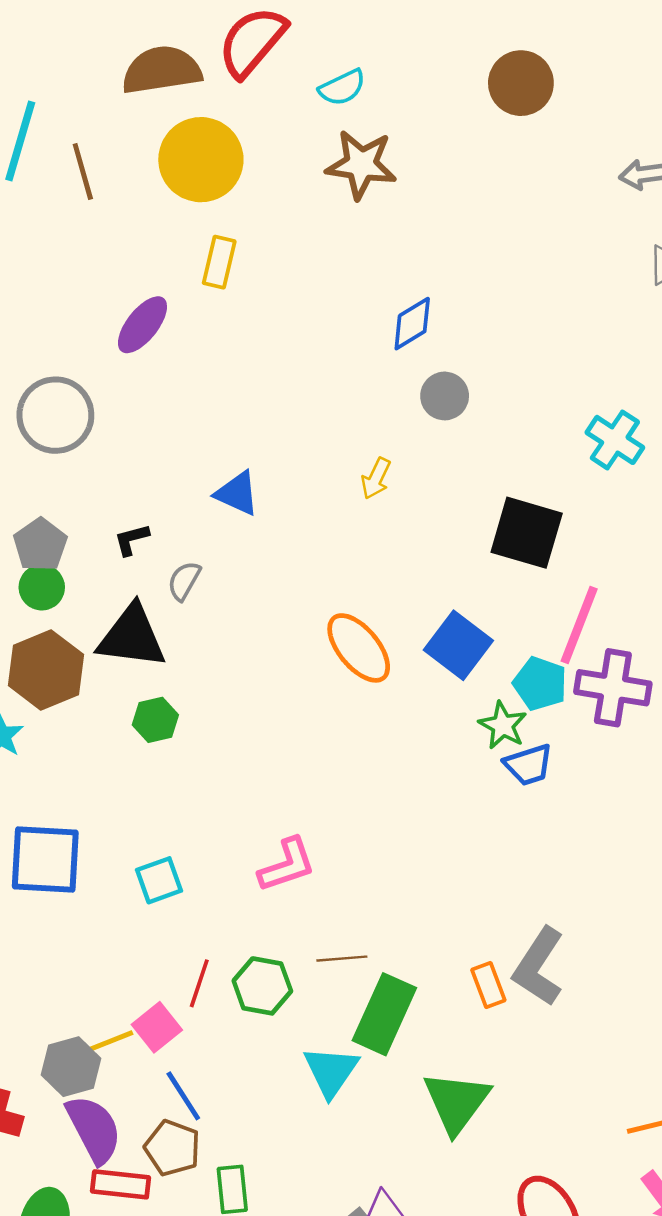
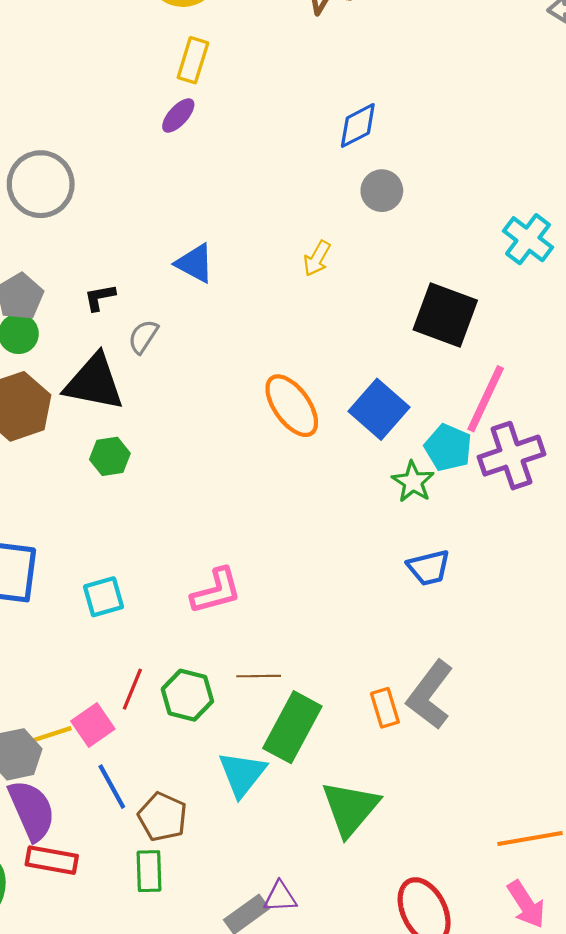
purple ellipse: (142, 325) -> (178, 115), moved, size x0.7
purple cross: (613, 688) -> (511, 456), turned -32
blue trapezoid: (529, 765) -> (429, 568), moved
brown pentagon: (172, 1148) -> (162, 817), moved

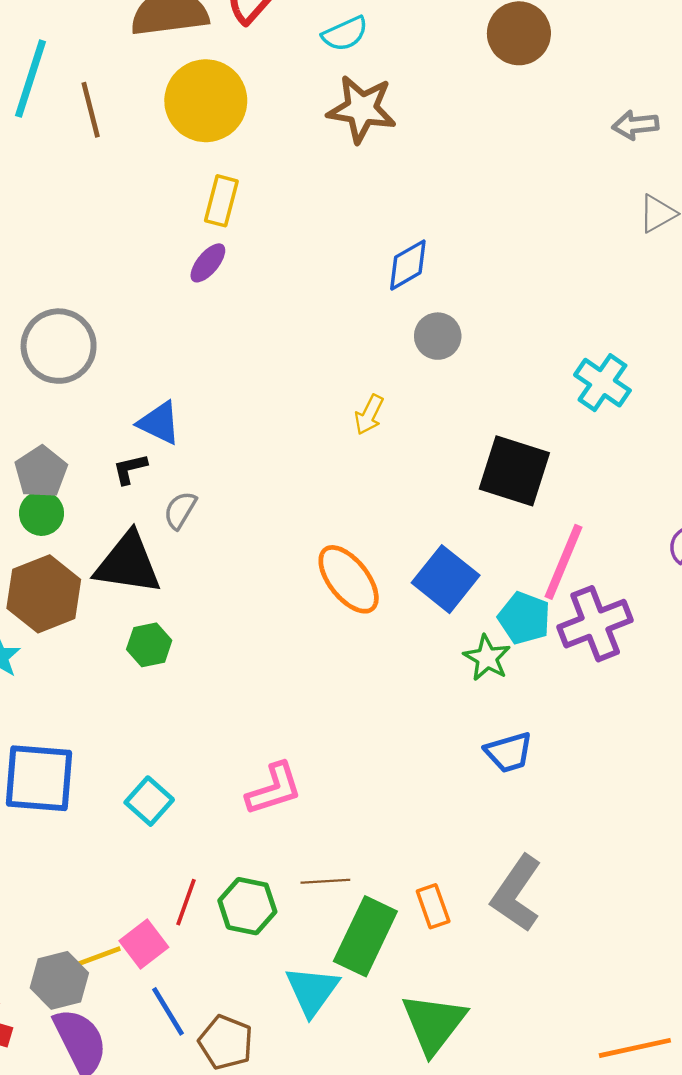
blue triangle: (195, 263) -> (159, 423), moved
cyan square: (103, 597) -> (149, 801), turned -30
orange rectangle: (385, 708) -> (433, 906), moved

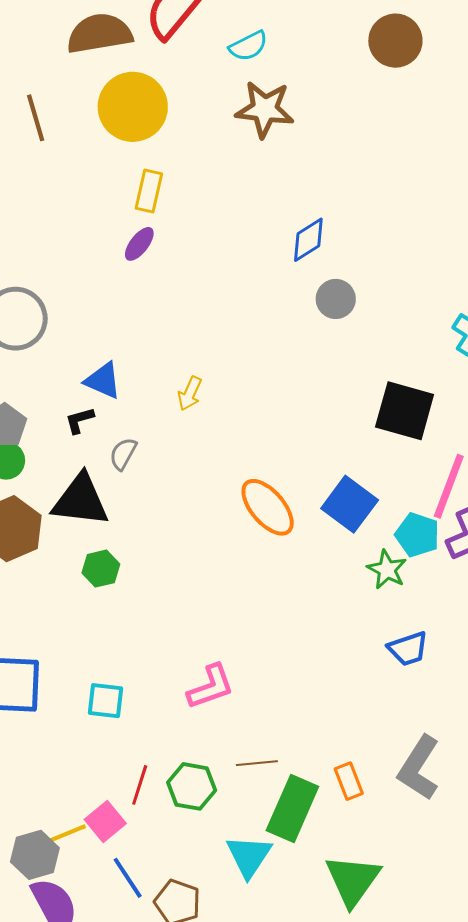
yellow arrow: (369, 415) -> (190, 393), moved
cyan square: (149, 801) -> (106, 701), turned -33

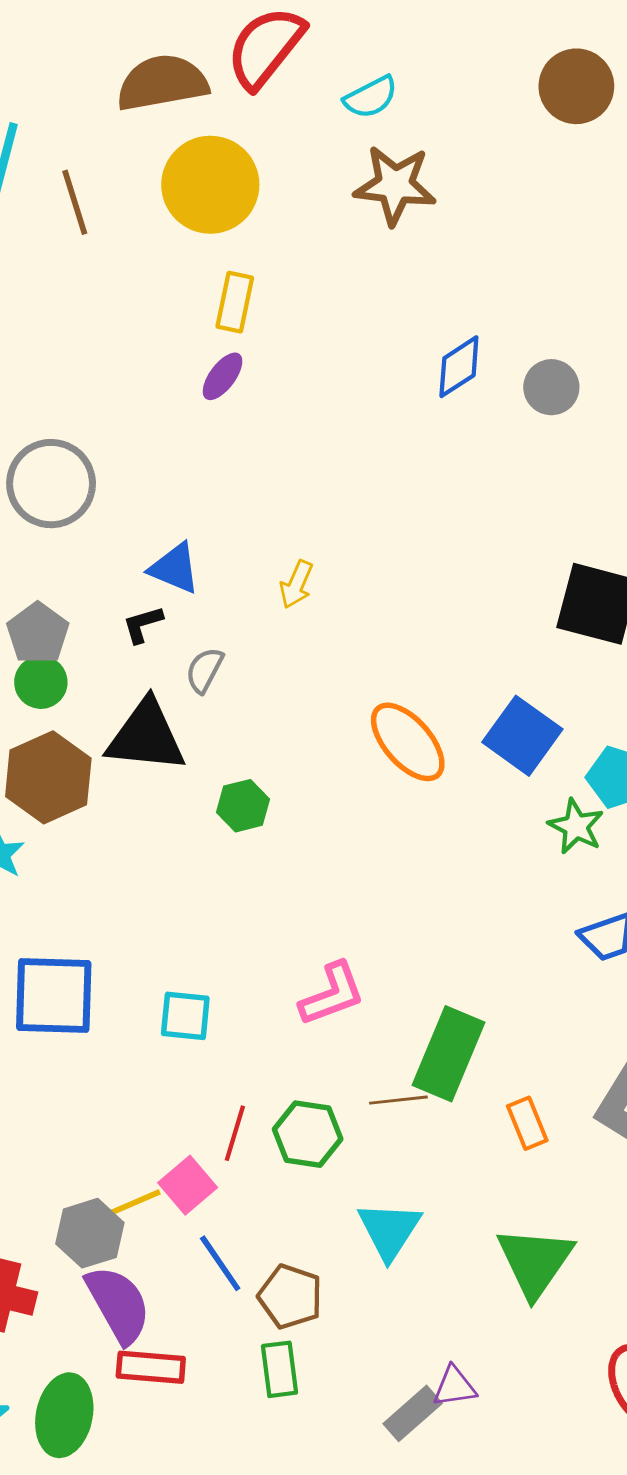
gray circle: (336, 299) -> (551, 387), moved
green hexagon: (101, 569) -> (243, 806), moved
green rectangle: (292, 809) -> (449, 1054), moved

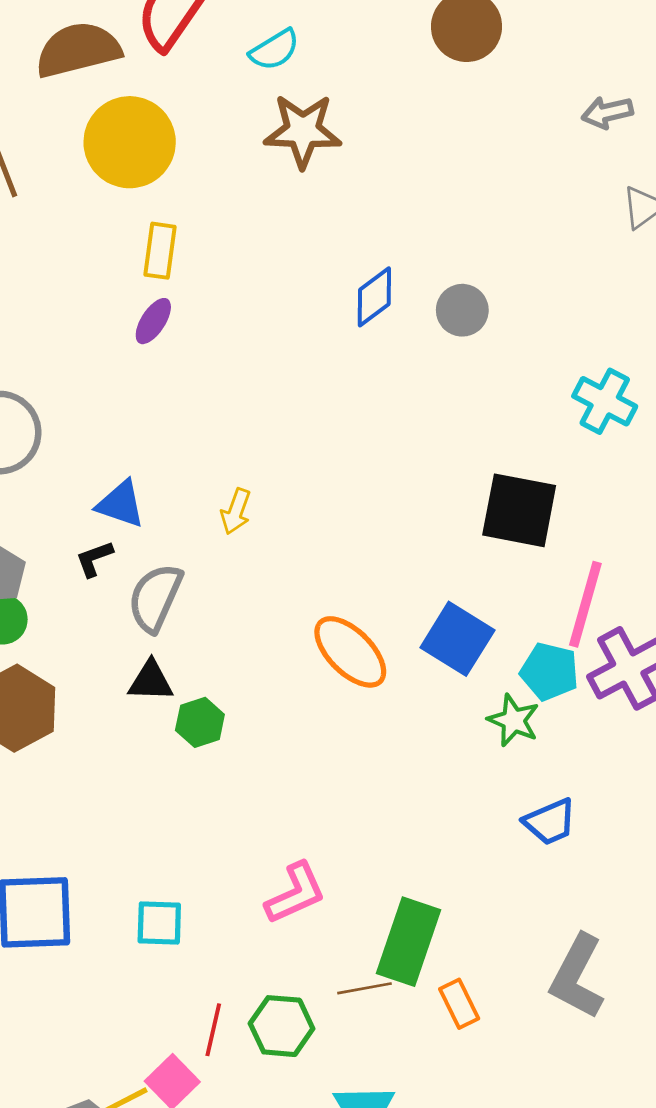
gray semicircle: (204, 670) -> (155, 598), size x1.6
black triangle: (146, 736) -> (151, 681), moved, size x0.6
orange rectangle: (527, 1123) -> (459, 1004), moved

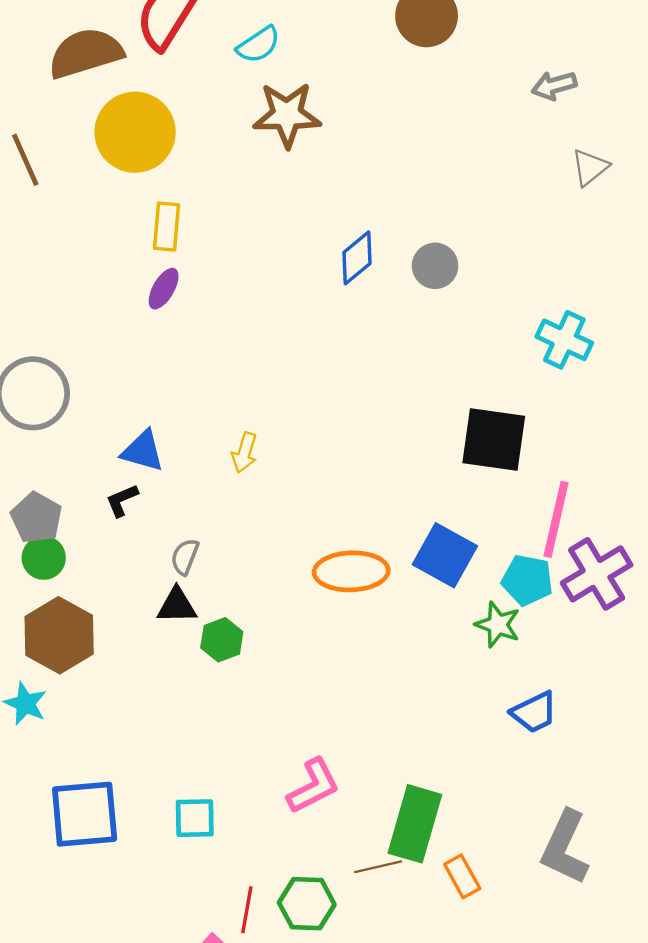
gray semicircle: (155, 598) -> (185, 557), moved, size x0.6
orange ellipse: (350, 652) -> (351, 571), turned -44

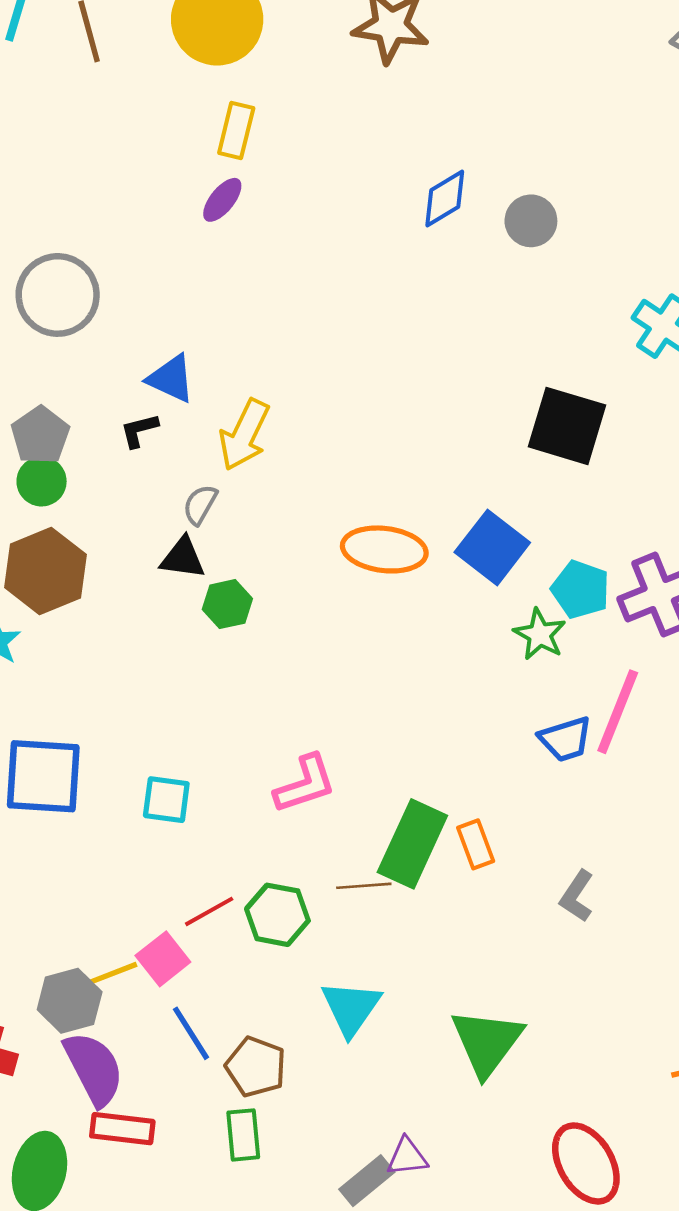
yellow arrow: (244, 453) -> (244, 435), moved, size x1.6
pink line: (556, 519) -> (618, 712), moved
gray L-shape: (565, 847) -> (577, 896), size x0.6
orange rectangle: (462, 876) -> (476, 844), moved
red line: (247, 910) -> (209, 911), turned 42

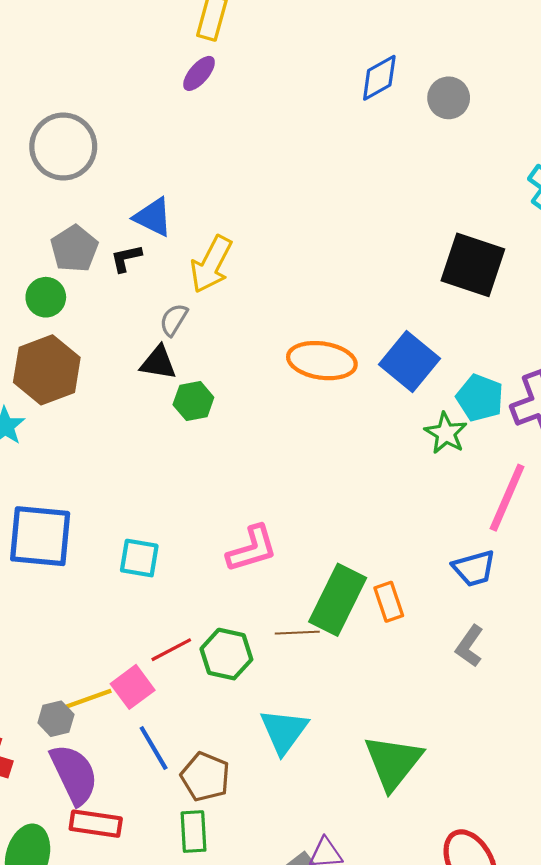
gray pentagon: (40, 435) -> (74, 249), moved
blue trapezoid: (566, 739) -> (474, 568), moved
gray hexagon: (70, 1001) -> (56, 719), size x0.7

